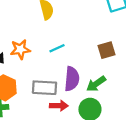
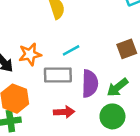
gray rectangle: (44, 88) -> (58, 75), moved
red arrow: (59, 106) -> (64, 112), moved

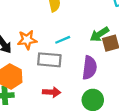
purple semicircle: (90, 84) -> (89, 68), moved
green arrow: (117, 87) -> (99, 34), moved

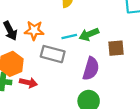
green arrow: (99, 34) -> (89, 34), moved
red arrow: (52, 92) -> (28, 83), moved

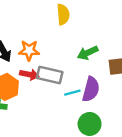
cyan line: (69, 37) -> (72, 93), moved
red arrow: (28, 83) -> (29, 75), moved

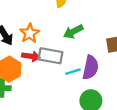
orange star: (29, 50) -> (30, 33), turned -30
green arrow: (88, 53) -> (73, 32), moved

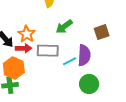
red arrow: (31, 56) -> (24, 48), moved

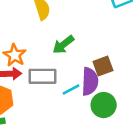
brown square: (102, 32) -> (103, 66), moved
green circle: (89, 84) -> (104, 105), moved

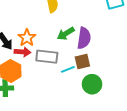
brown square: (103, 66) -> (82, 62), moved
purple semicircle: (90, 81) -> (84, 38), moved

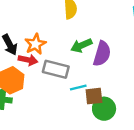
brown square: (82, 62) -> (94, 96), moved

